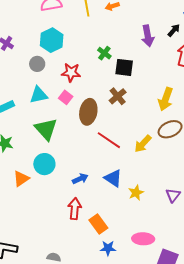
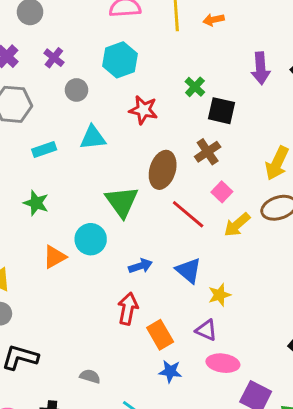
gray circle: (37, 64) -> (77, 90), moved
pink square: (66, 97) -> (222, 192), moved
green triangle: (46, 129) -> (122, 202), moved
purple triangle: (173, 195) -> (206, 330), moved, turned -49

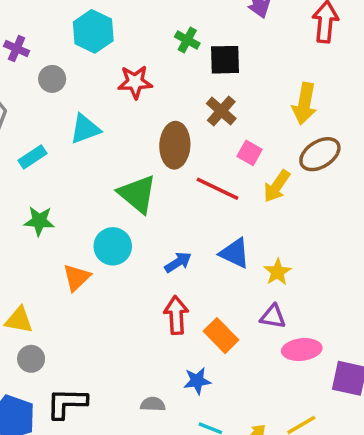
blue star: (170, 371) -> (197, 381), moved

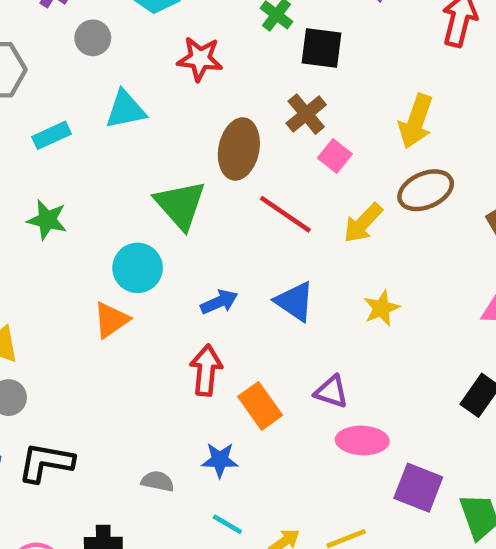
pink square: (250, 153) -> (335, 156), moved
yellow star: (278, 272) -> (382, 308), moved
orange triangle: (76, 277) -> (111, 320), moved

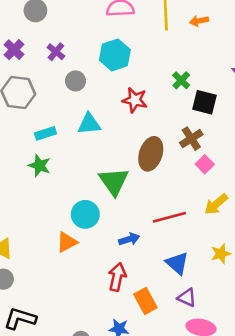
red line: (285, 214) -> (169, 217), moved, turned -56
green star: (47, 220) -> (40, 166), moved
blue triangle: (295, 301) -> (177, 263), moved

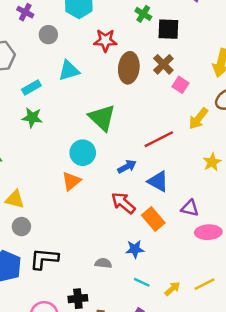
brown ellipse: (151, 154) -> (129, 68), moved
blue triangle: (177, 263) -> (158, 181), moved
red arrow: (117, 277) -> (123, 203), turned -50

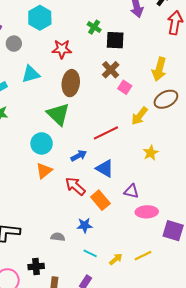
brown ellipse: (129, 68) -> (71, 83), moved
orange triangle: (71, 181) -> (44, 171), moved

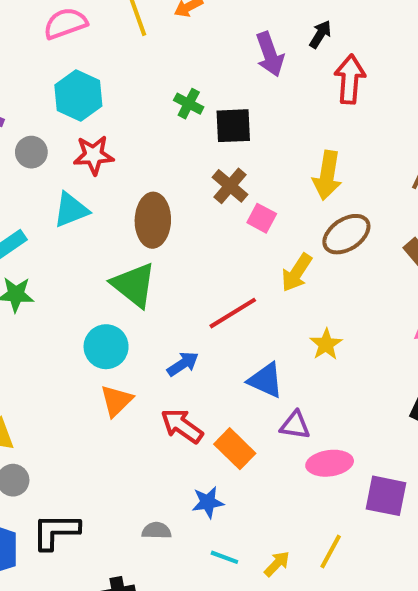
red star: (62, 49) -> (94, 155), moved
blue triangle: (105, 168) -> (266, 380), moved
yellow line: (143, 256) -> (331, 552), turned -30

